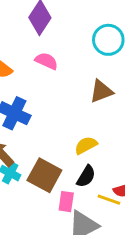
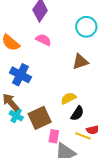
brown square: (44, 175) -> (40, 118), turned 35
black semicircle: (86, 176) -> (77, 113), moved

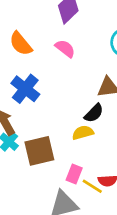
black semicircle: (77, 113) -> (94, 113), moved
pink rectangle: (54, 136) -> (74, 174), moved

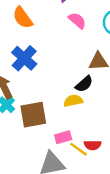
pink semicircle: (65, 49) -> (77, 21), moved
pink rectangle: (74, 174) -> (63, 137), turned 49

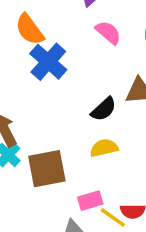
blue cross: (24, 58) -> (48, 62), moved
black semicircle: (84, 84) -> (104, 109), moved

